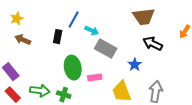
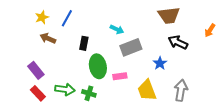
blue line: (74, 20) -> (67, 18), moved
black rectangle: (58, 37) -> (84, 43), moved
gray rectangle: (106, 49) -> (131, 47), turned -50

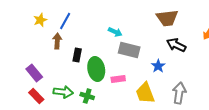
brown arrow: (48, 38) -> (57, 41), moved, turned 70
black rectangle: (84, 43) -> (77, 55), moved
gray rectangle: (131, 47) -> (129, 50), turned 35

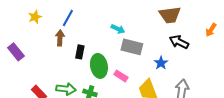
yellow star: (40, 20) -> (35, 17), moved
purple rectangle: (34, 73) -> (16, 52), moved
pink rectangle: (118, 79) -> (121, 76), turned 40

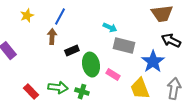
black rectangle: (80, 52) -> (72, 51), turned 56
blue star: (161, 63) -> (153, 62), size x1.6

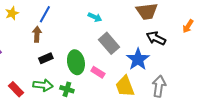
cyan arrow: (110, 28) -> (95, 17), moved
gray rectangle: (124, 46) -> (109, 43), turned 35
black rectangle: (72, 51) -> (46, 58), moved

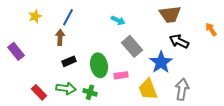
orange arrow: (188, 26) -> (211, 29), turned 112
pink rectangle: (98, 72) -> (121, 75), turned -40

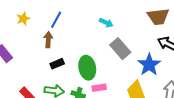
pink rectangle: (121, 75) -> (99, 88), moved

